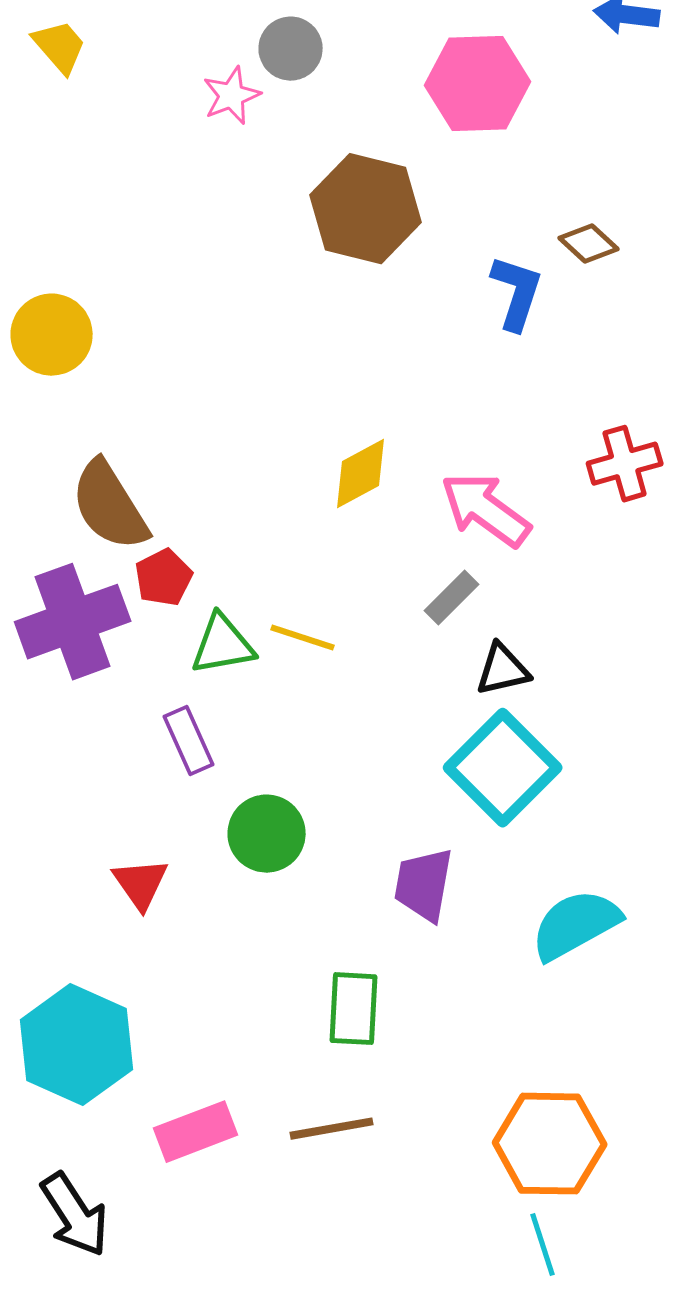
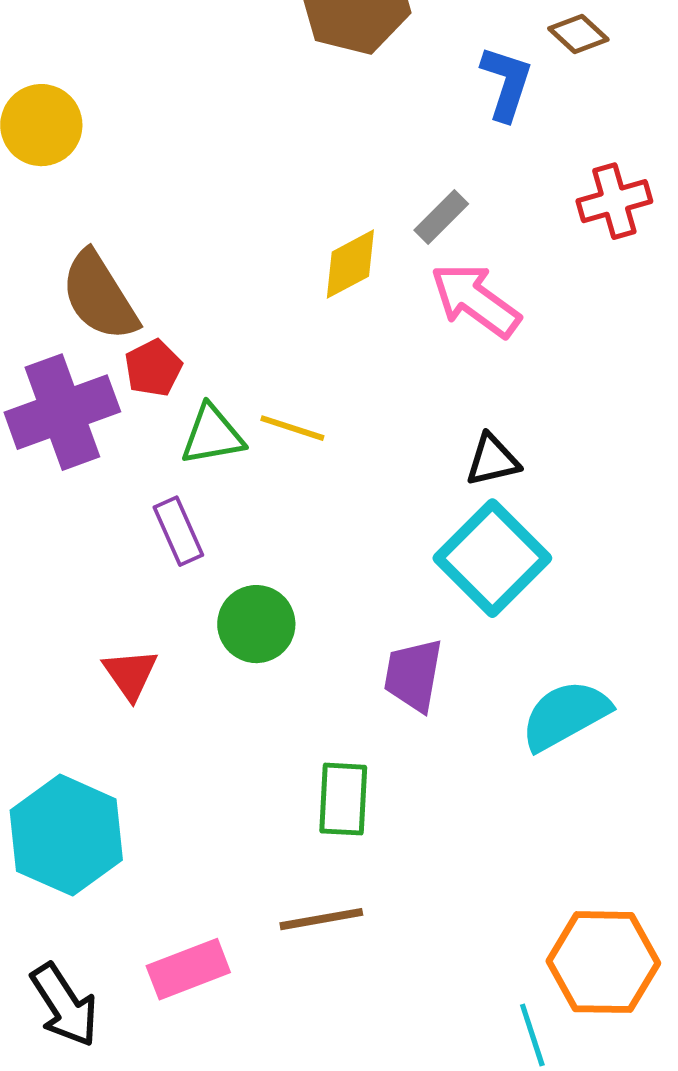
red cross: (625, 464) -> (614, 201), moved
gray rectangle: (452, 598) -> (441, 217), moved
pink rectangle: (196, 1132) -> (188, 969), moved
orange hexagon: (550, 1144) -> (603, 962), moved

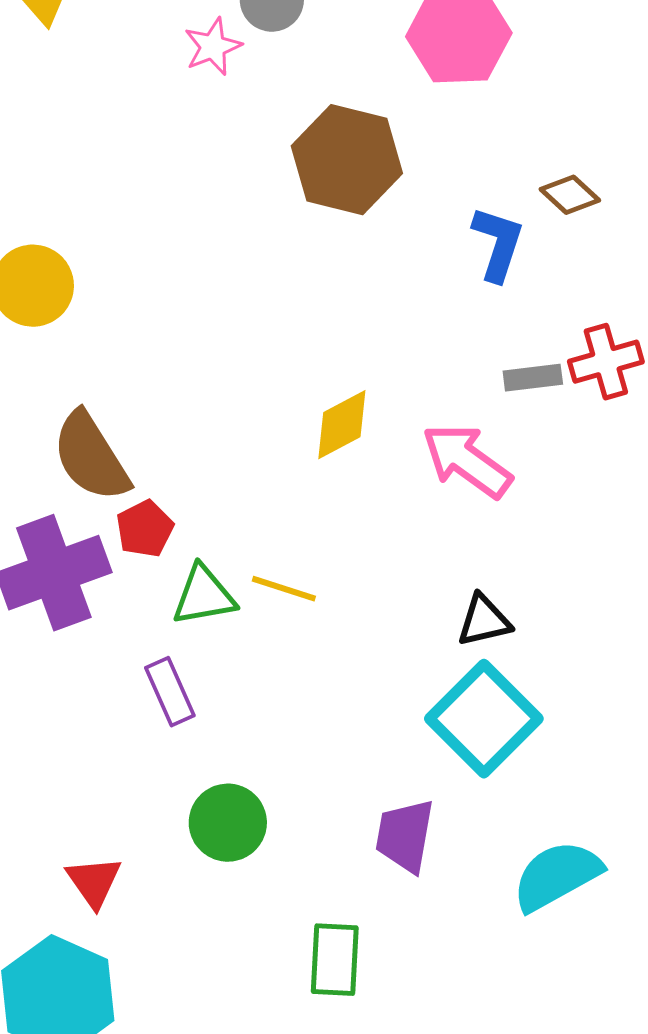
gray rectangle: (441, 217) -> (533, 378), moved, turned 38
green circle: (256, 624) -> (228, 823), moved
red triangle: (130, 674) -> (94, 882), moved

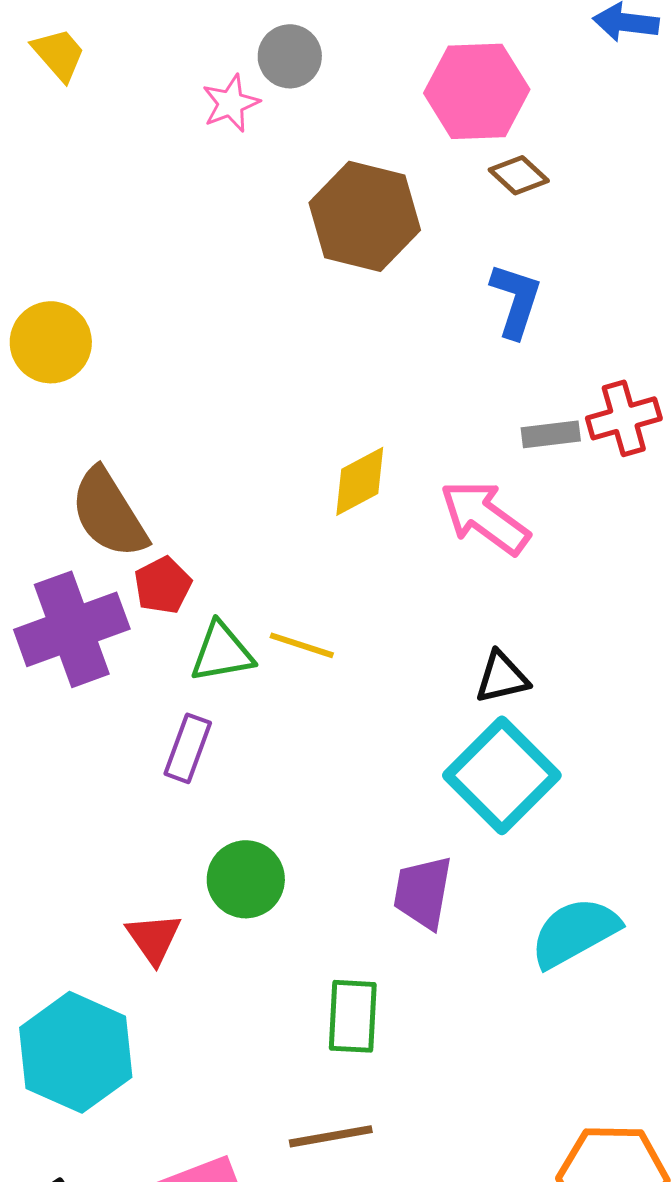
brown diamond: (570, 195) -> (519, 175), moved
purple rectangle: (170, 692) -> (188, 748), turned 44
red triangle: (94, 882) -> (154, 938), moved

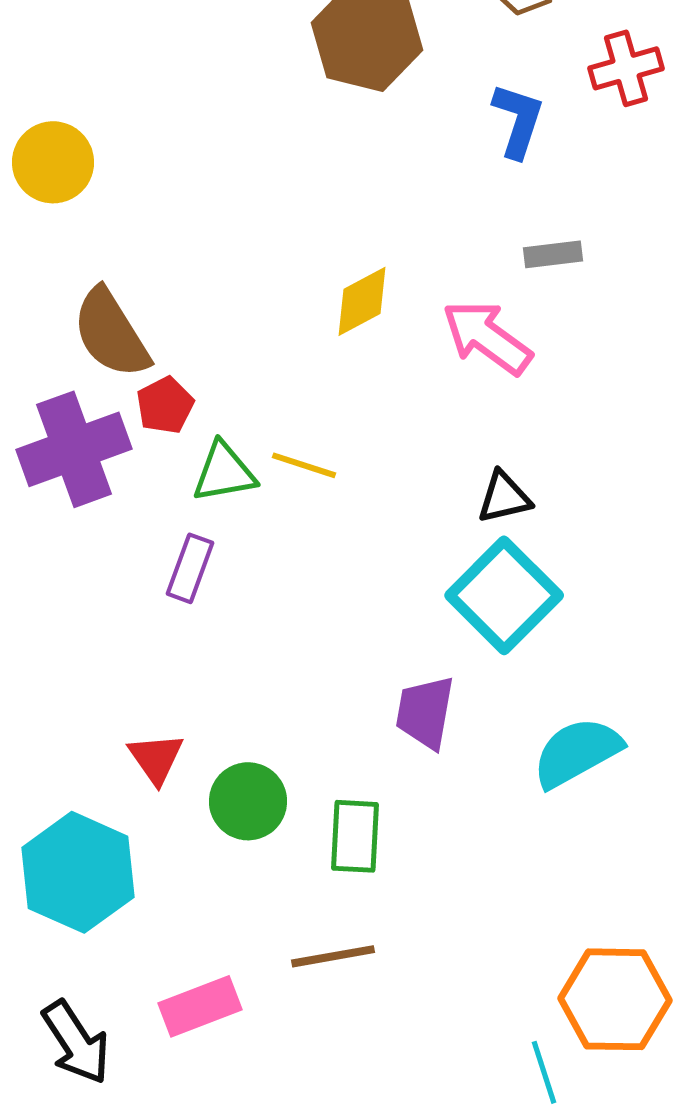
red cross: (624, 418) -> (626, 68), moved
green circle: (246, 879) -> (248, 801), moved

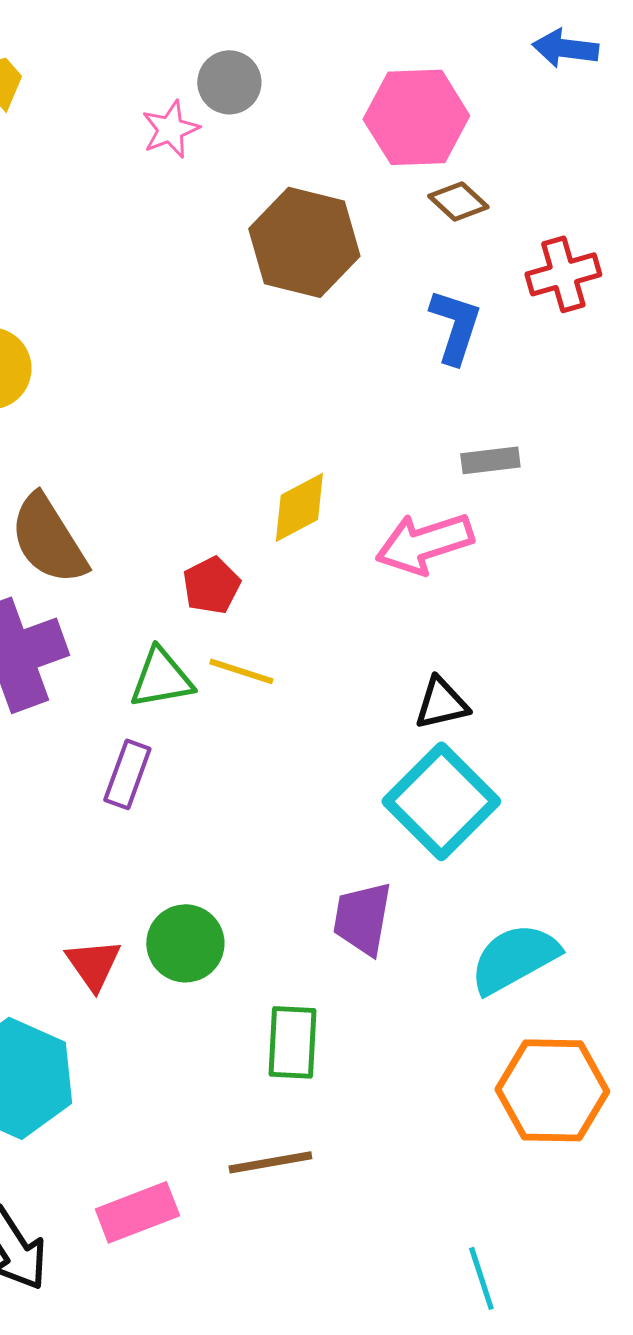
pink arrow: (487, 337) -> (424, 543), turned -54
red pentagon: (165, 405) -> (211, 585), moved
green circle: (248, 801) -> (185, 943), moved
orange hexagon: (615, 999) -> (552, 1090), moved

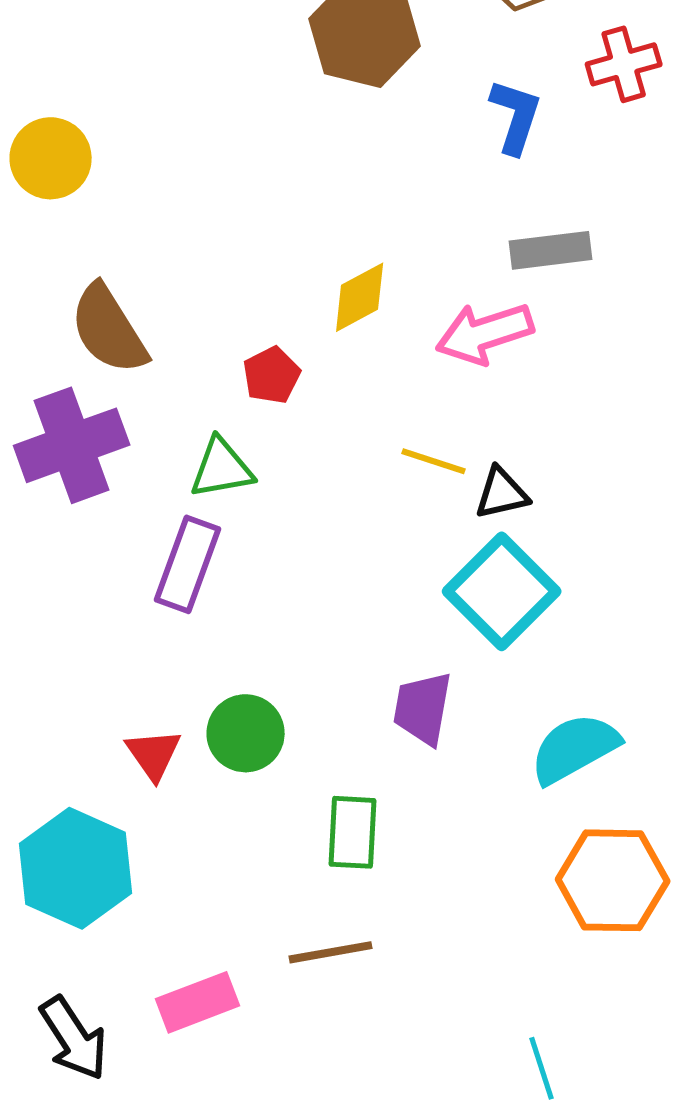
gray rectangle: (490, 460) -> (551, 250), size x1.4
yellow line: (241, 671) -> (434, 461), moved
purple rectangle: (127, 774) -> (188, 564), size x1.4

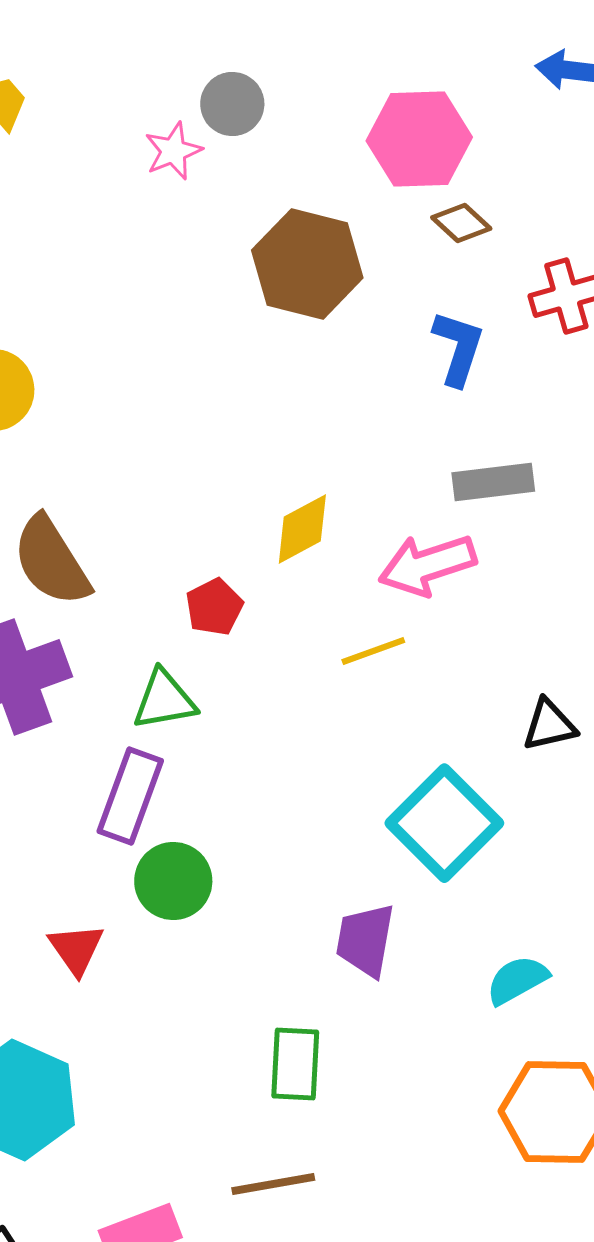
yellow line: (434, 461) -> (373, 651), moved, turned -38
black triangle: (502, 493) -> (549, 725), moved
green circle: (246, 733) -> (173, 881), moved
cyan semicircle: (575, 748) -> (517, 980), size x0.7
red triangle: (154, 754) -> (76, 949), moved

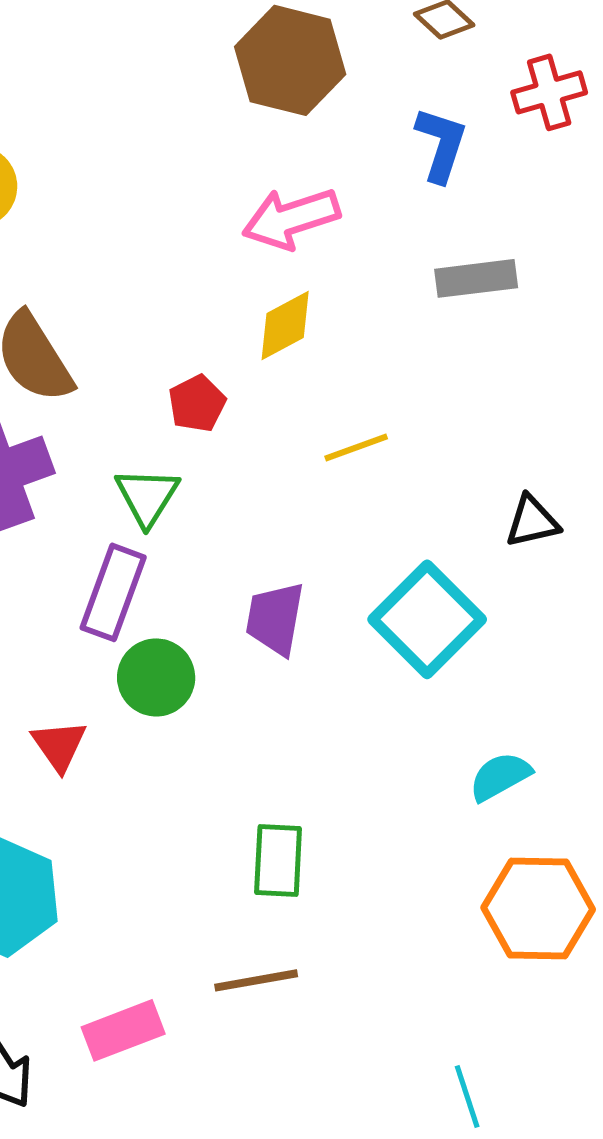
pink arrow: (427, 565) -> (291, 218), moved
green triangle: (164, 700) -> (147, 496), turned -48
purple trapezoid: (365, 940) -> (275, 618), moved

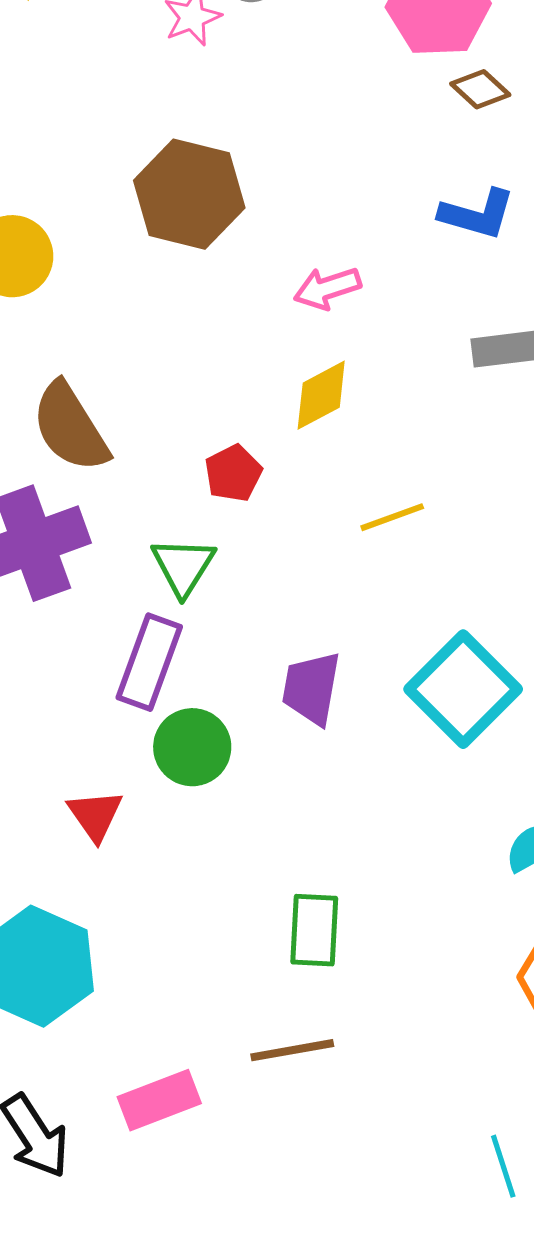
brown hexagon: (290, 60) -> (189, 194), moved
blue L-shape: (441, 144) -> (477, 214), turned 88
pink arrow: (291, 218) -> (327, 288), size x0.7

